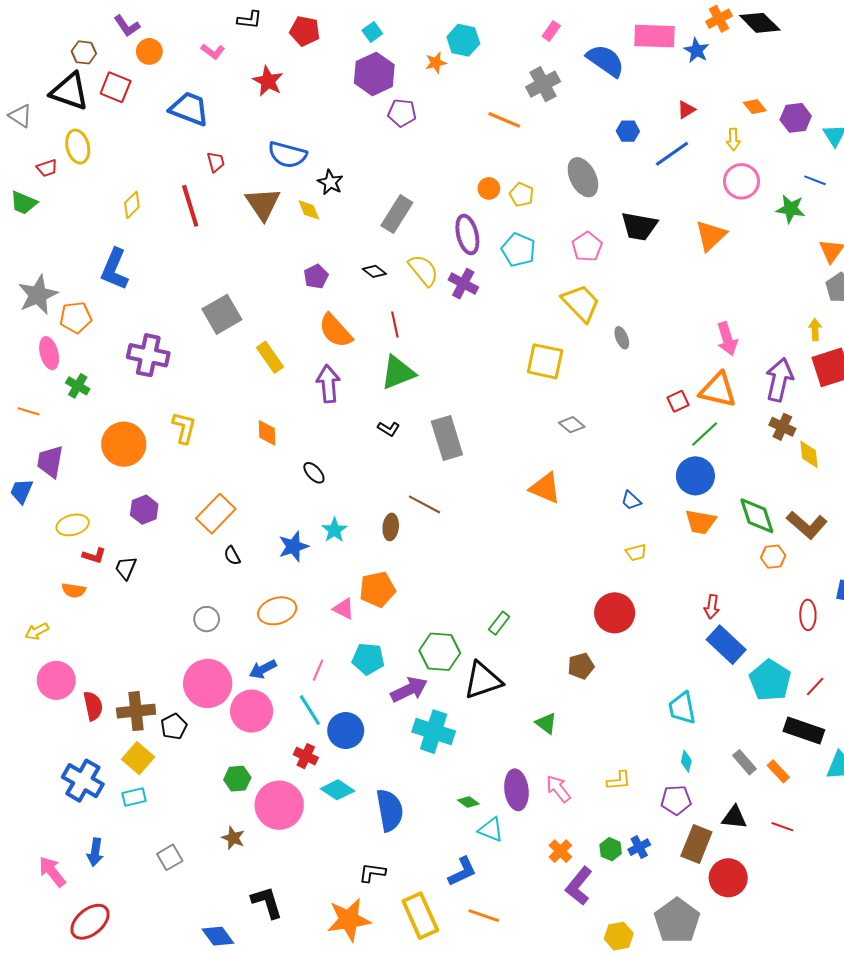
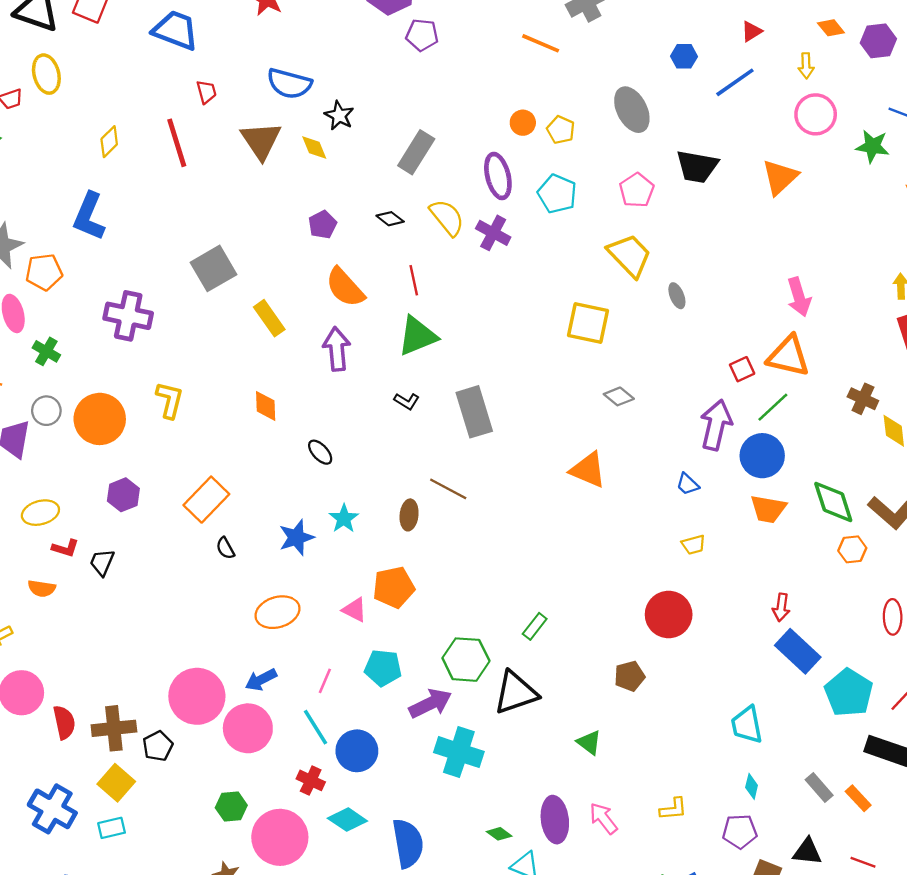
purple arrow: (779, 380) -> (716, 425), moved
gray circle: (207, 619) -> (46, 411), moved

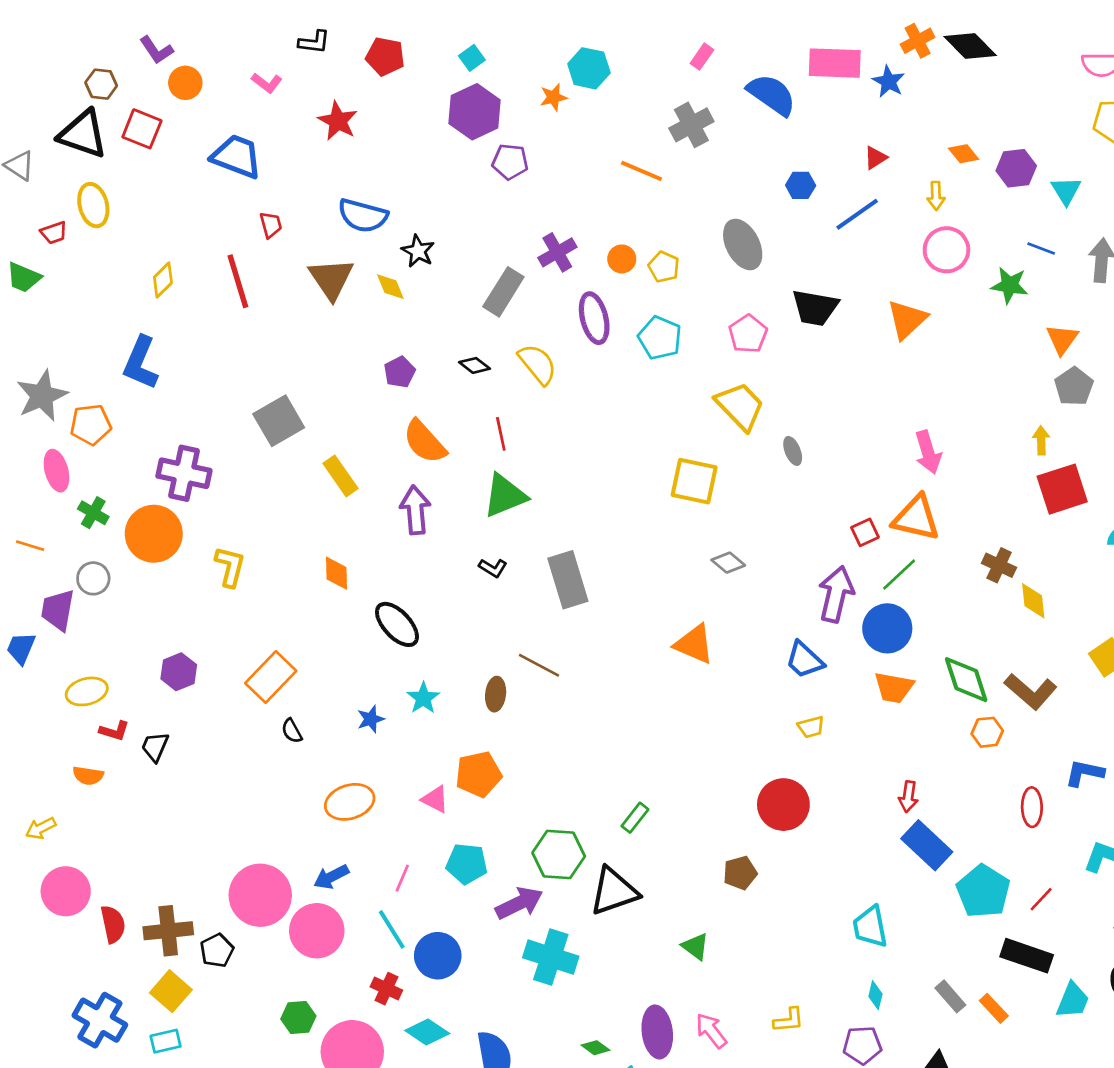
purple cross: (493, 233) -> (557, 252), moved, turned 32
orange circle: (100, 419) -> (154, 534), moved
black ellipse: (320, 452) -> (397, 624), size x1.6
blue trapezoid: (688, 484) -> (804, 660), size x1.5
blue star: (296, 537) -> (371, 719), size x0.7

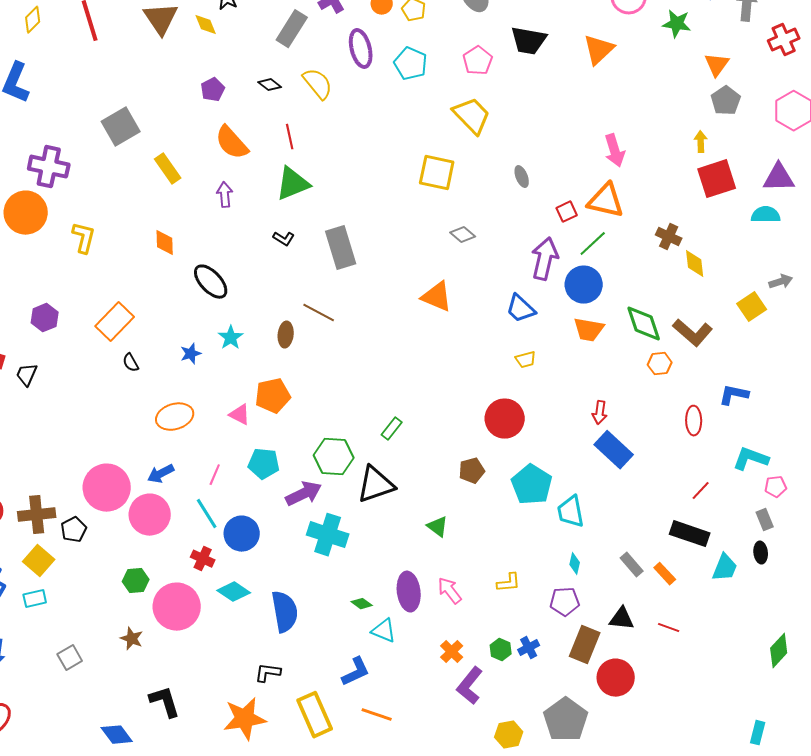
gray ellipse: (793, 451) -> (522, 177), moved
purple arrow: (415, 510) -> (225, 195), size x0.7
cyan pentagon: (983, 891) -> (532, 485), moved

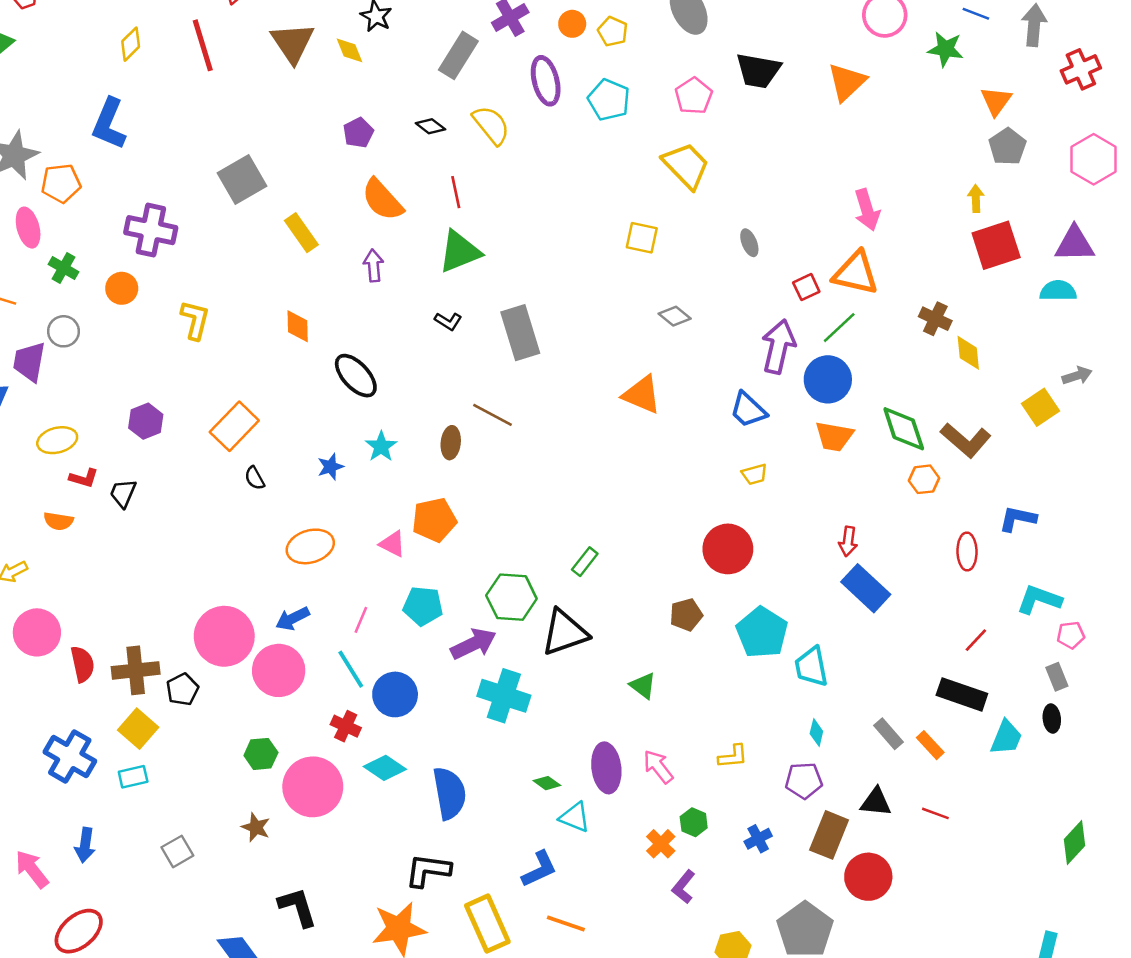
yellow square: (437, 173) -> (642, 238), size x0.7
orange circle: (26, 213) -> (122, 288), size x0.6
green hexagon: (501, 650) -> (694, 822), moved
black L-shape: (268, 673) -> (428, 870), size x1.4
purple L-shape: (470, 686) -> (684, 887), size x0.7

